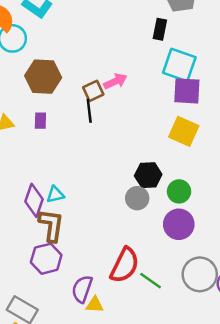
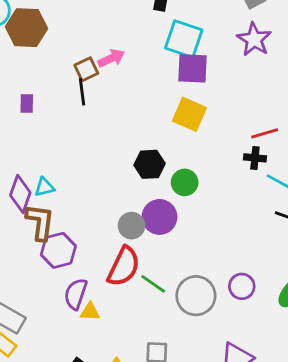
brown hexagon: (43, 77) -> (27, 28), moved
gray circle: (137, 198) -> (131, 226), moved
purple circle: (179, 224) -> (159, 217), moved
purple hexagon: (46, 259) -> (58, 250), moved
gray circle: (200, 274) -> (196, 296), moved

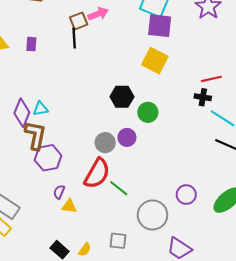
purple circle: (159, 217) -> (127, 137), size x0.7
purple semicircle: (76, 294) -> (59, 192), size x0.6
gray circle: (196, 296) -> (153, 215), moved

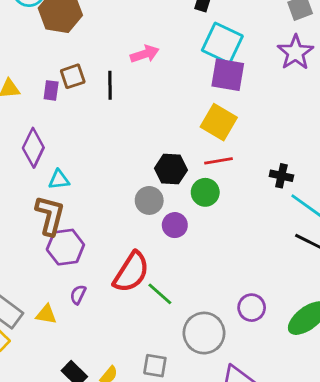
brown square: (79, 21) -> (73, 76), moved
red line: (211, 79) -> (218, 161), moved
purple diamond: (22, 113) -> (33, 148), moved
gray circle: (105, 143) -> (149, 200), moved
yellow triangle: (69, 206) -> (46, 314), moved

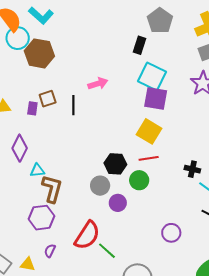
brown L-shape: (50, 215) -> (52, 189), moved
purple circle: (252, 308) -> (171, 233), moved

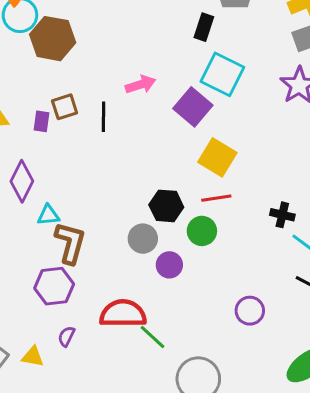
purple square: (156, 99) -> (193, 107), moved, turned 30
red semicircle: (87, 235) -> (123, 314), turned -124

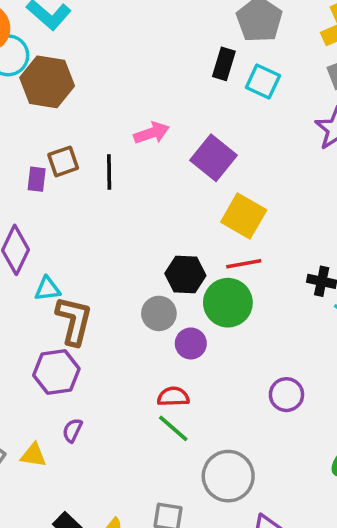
cyan square: (222, 74) -> (263, 81), moved, size x0.7
green circle: (202, 231) -> (228, 303), size x1.4
red semicircle: (123, 314) -> (173, 397), moved, size x0.6

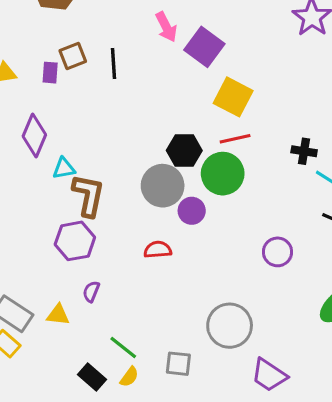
pink arrow: (152, 133) -> (166, 27), moved, turned 84
gray circle: (159, 313) -> (163, 186), size x1.4
red semicircle: (173, 397) -> (158, 250), moved
green line: (173, 428) -> (123, 348), moved

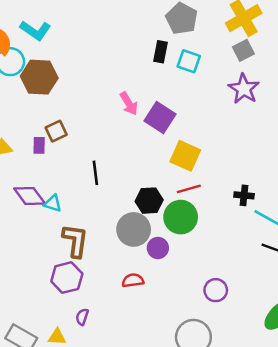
black line: (113, 64) -> (95, 173), moved
purple diamond: (34, 136) -> (30, 196), turned -56
cyan triangle: (64, 168) -> (53, 203), moved, turned 30
purple circle: (277, 252) -> (216, 290), moved

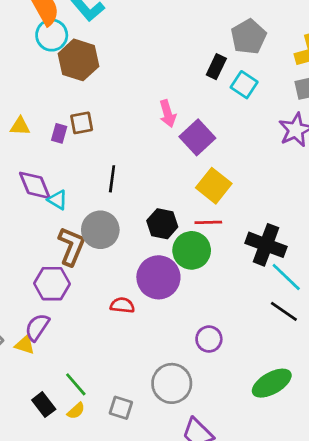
black cross: (244, 195) -> (266, 245), size x1.8
gray circle: (134, 229) -> (100, 230), moved
purple circle: (158, 248) -> (158, 277), size x1.8
purple semicircle: (82, 317) -> (37, 327), moved, size x1.5

